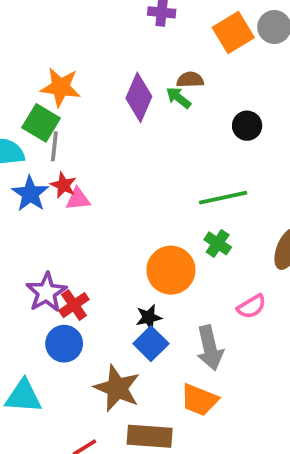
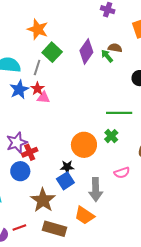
orange star: (61, 87) -> (38, 29), moved
green square: (41, 123) -> (52, 52), moved

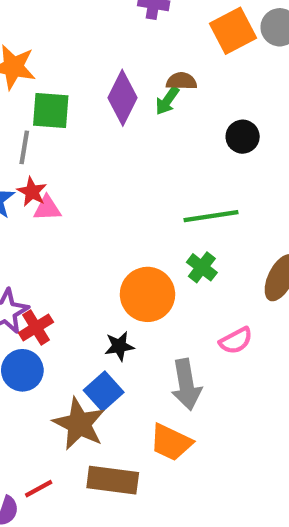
green square: (52, 52) -> (51, 110), turned -30
green arrow: (107, 56) -> (167, 101), turned -96
blue square: (65, 181) -> (104, 391), moved

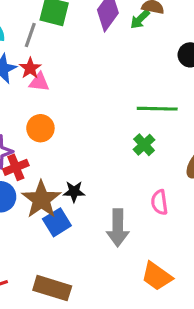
orange circle: (147, 294) -> (40, 128), moved, size x0.7
pink semicircle: (236, 341) -> (159, 202), turned 100
brown star: (79, 424) -> (41, 199), moved
orange trapezoid: (171, 442) -> (157, 276), moved

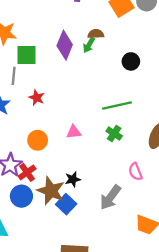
red star: (30, 68) -> (37, 98), moved
pink triangle: (39, 82) -> (74, 132), moved
gray arrow: (118, 228) -> (110, 197), turned 50

